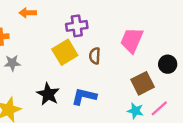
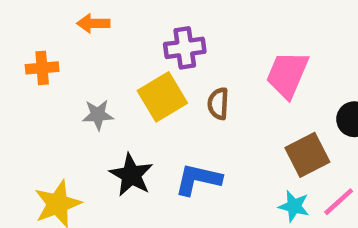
gray star: (12, 63) -> (98, 115), moved

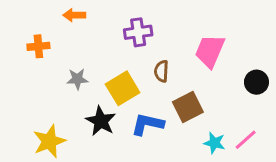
yellow square: (162, 97) -> (123, 88), moved
brown square: (307, 155) -> (188, 107), moved

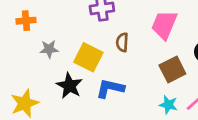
orange cross: (38, 46) -> (26, 21), moved
yellow square: (123, 88) -> (88, 57), turned -32
brown square: (188, 107) -> (172, 69), moved

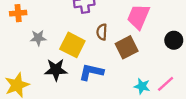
brown square: (172, 69) -> (127, 47), moved
black star: (69, 86) -> (56, 70), turned -30

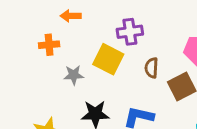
yellow square: (72, 45) -> (108, 59), moved

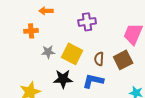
yellow square: (108, 59) -> (72, 54), moved
brown semicircle: (152, 68) -> (99, 59), moved

